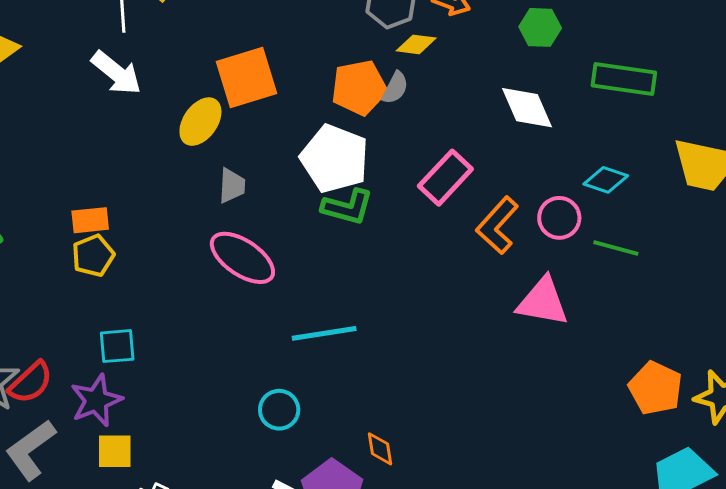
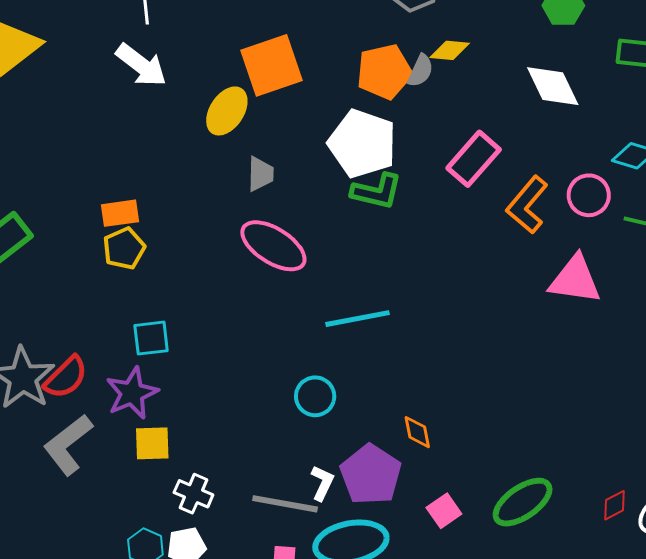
yellow diamond: (416, 44) -> (450, 50), moved

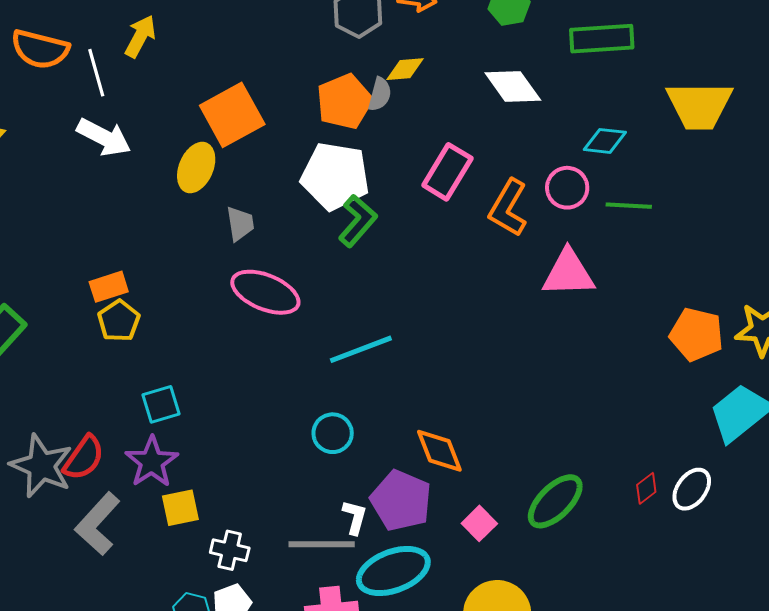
green L-shape: (377, 191) -> (358, 221), turned -52
orange diamond: (417, 432) -> (439, 451), size x1.5

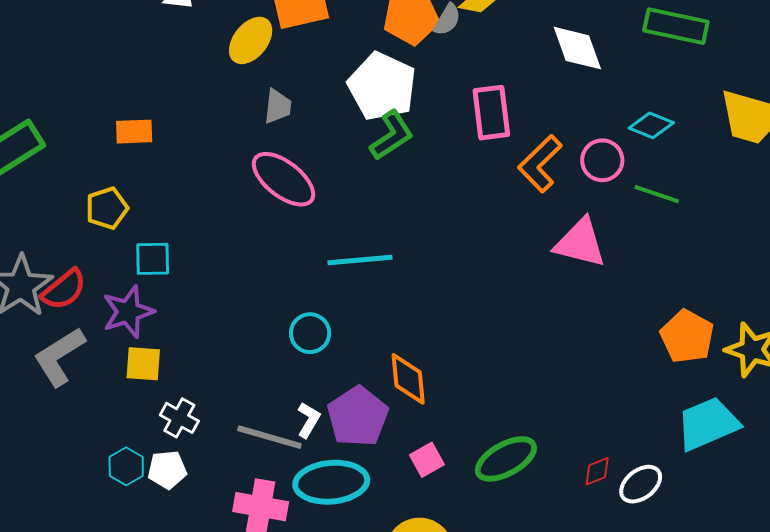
pink rectangle: (447, 172) -> (491, 113), turned -54
yellow pentagon: (119, 321) -> (107, 208), moved

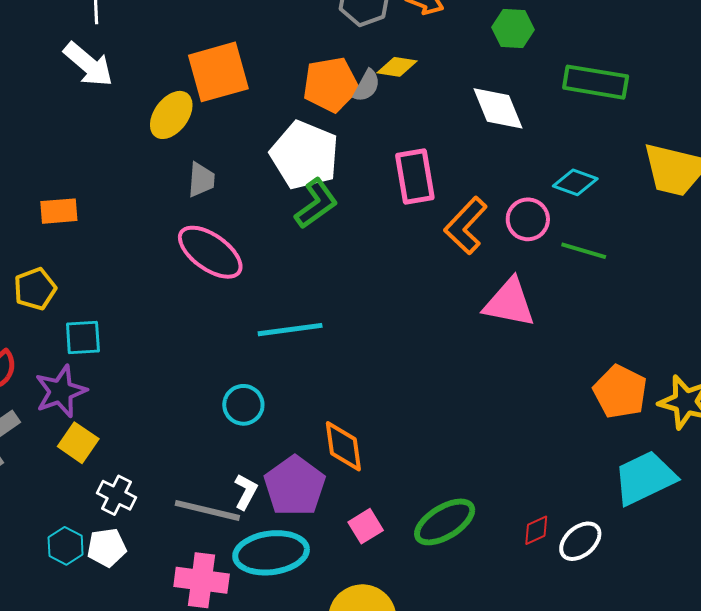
yellow square: (143, 364) -> (78, 443), turned 33

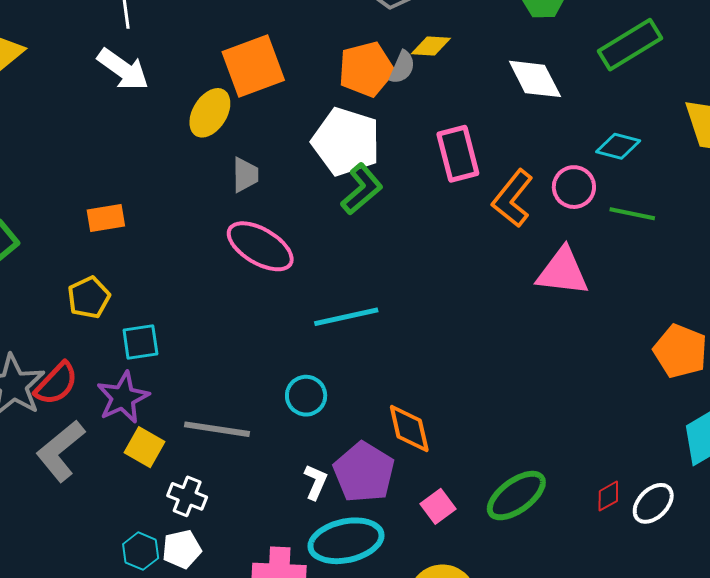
green rectangle: (596, 82) -> (630, 45), turned -36
gray line: (207, 510) -> (217, 429), moved

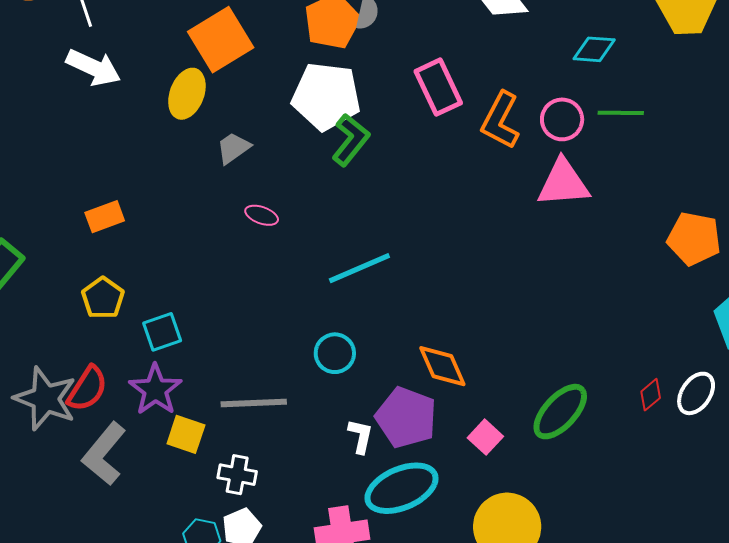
gray trapezoid: (245, 175) -> (233, 148), turned -114
pink circle: (574, 187) -> (562, 119), moved
pink ellipse: (260, 246) -> (262, 215), size x0.5

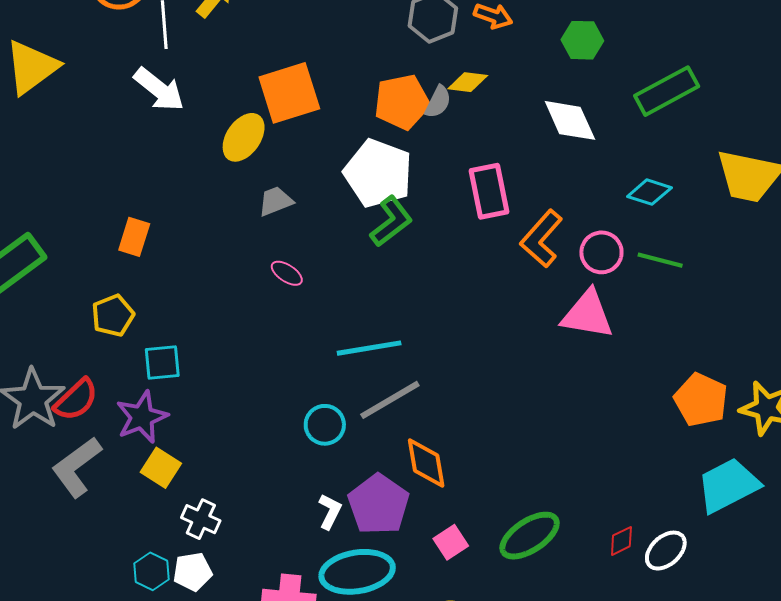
orange rectangle: (105, 217) -> (134, 237), turned -66
gray line: (254, 403) -> (390, 400), moved, turned -42

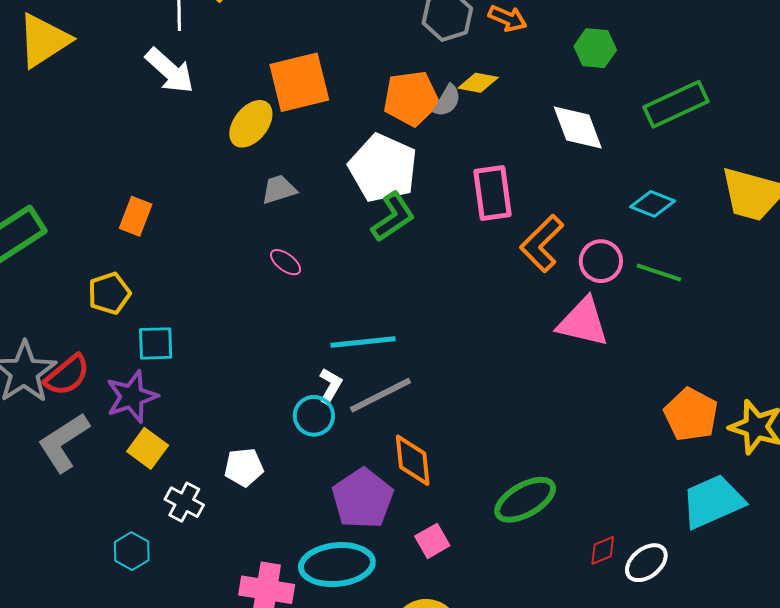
white L-shape: (330, 511) -> (330, 386), moved
green ellipse: (530, 536) -> (525, 500), moved
white pentagon: (193, 572) -> (244, 467), moved

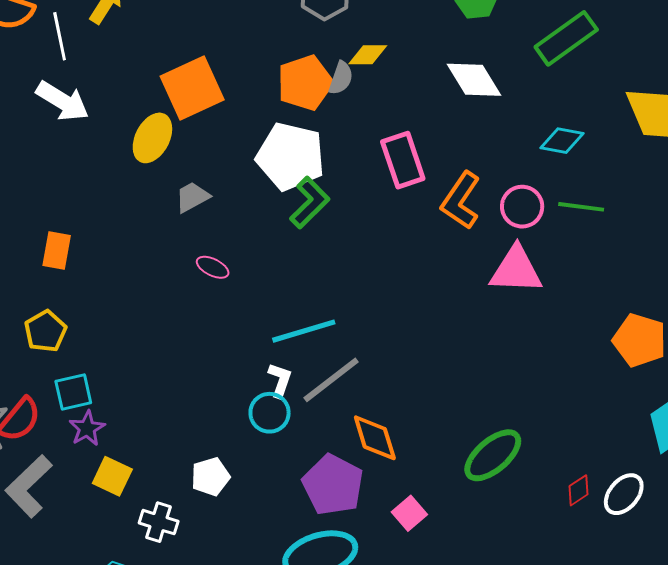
cyan square: (156, 343) -> (73, 392), moved
purple star: (132, 397) -> (87, 428), size x0.7

